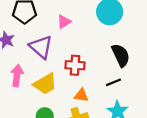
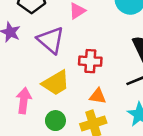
pink arrow: (17, 75) -> (24, 101), moved

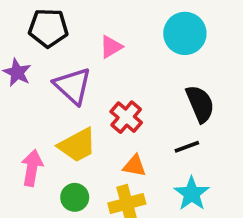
red cross: (90, 61) -> (126, 117), turned 35

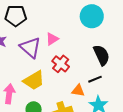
pink triangle: (111, 47) -> (52, 39), moved
orange triangle: (135, 166) -> (78, 91), moved

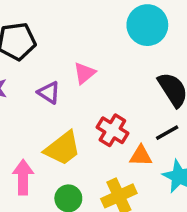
purple triangle: (30, 47) -> (49, 93), size x0.6
red cross: (61, 64) -> (112, 130), moved

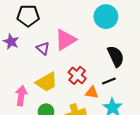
pink triangle: (84, 73) -> (65, 40), size x1.6

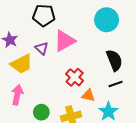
black pentagon: (28, 16) -> (44, 15), moved
black line: (109, 81) -> (116, 84), moved
yellow trapezoid: (47, 82) -> (21, 64), moved

